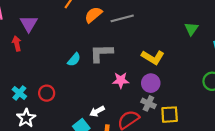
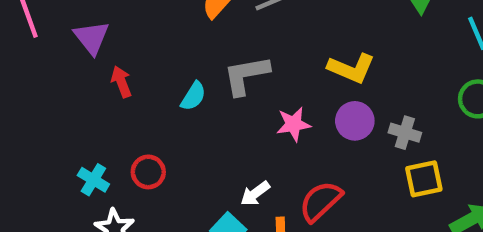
red arrow: (17, 43) -> (121, 82), moved
gray cross: (148, 103) -> (405, 133), moved
yellow square: (170, 115) -> (424, 179), moved

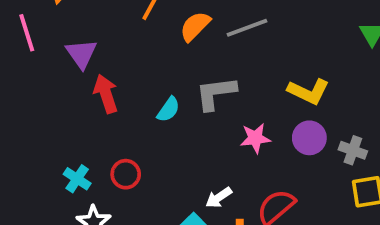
red arrow: (121, 82) -> (106, 94), size x1.4

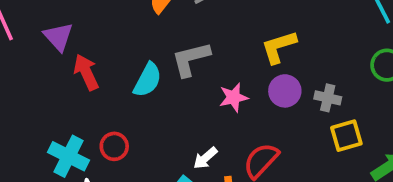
yellow L-shape: (308, 91) -> (279, 47), turned 144
cyan semicircle: (168, 109) -> (148, 80), size x1.4
cyan cross: (77, 179) -> (69, 156), size x1.5

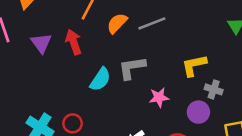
red arrow: (86, 72) -> (73, 42), moved
purple circle: (285, 91) -> (198, 112), moved
gray cross: (328, 98) -> (214, 89), moved

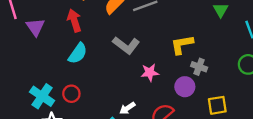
purple triangle: (41, 43) -> (35, 27), moved
gray L-shape: (132, 68) -> (126, 45), turned -136
cyan semicircle: (100, 79) -> (78, 53), moved

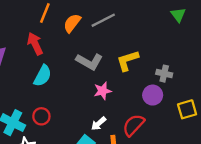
yellow L-shape: (182, 45) -> (128, 61), moved
pink star: (150, 73) -> (103, 91), moved

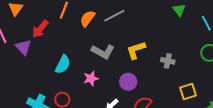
red arrow: (35, 44) -> (40, 29), moved, turned -114
pink star: (103, 91) -> (91, 78), moved
purple circle: (153, 95) -> (128, 82), moved

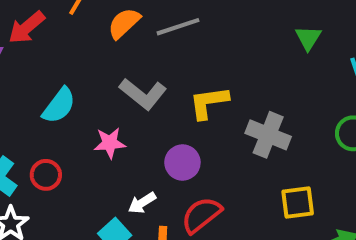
gray cross: (168, 61) -> (268, 135), size x1.5

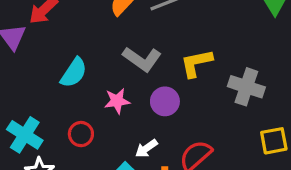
purple circle: (182, 162) -> (165, 101), moved
red circle: (46, 175) -> (81, 134), moved

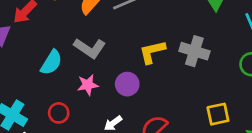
gray L-shape: (142, 59) -> (90, 48), moved
gray cross: (246, 87) -> (194, 51), moved

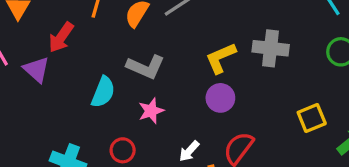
purple circle: (127, 84) -> (220, 98), moved

